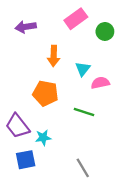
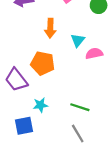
green line: (84, 112) -> (80, 107), moved
purple trapezoid: (17, 126) -> (16, 80), moved

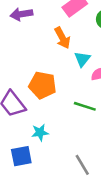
orange arrow: (50, 28) -> (62, 38), moved, turned -30
green line: (80, 107) -> (85, 106), moved

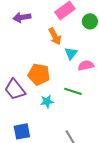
cyan star: (40, 132) -> (47, 101), moved

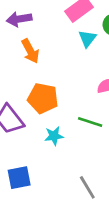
orange arrow: (55, 36) -> (30, 51), moved
cyan triangle: (71, 53) -> (87, 39), moved

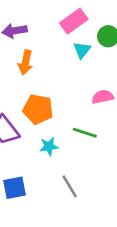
orange arrow: (30, 51) -> (26, 62), turned 40
gray line: (87, 187) -> (70, 186), moved

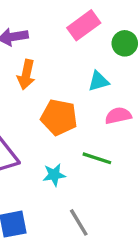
cyan triangle: (82, 50) -> (98, 81), moved, turned 36
orange pentagon: (38, 109) -> (59, 117), moved

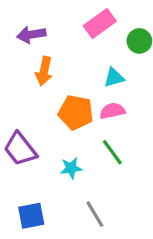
pink semicircle: (118, 116) -> (112, 111), moved
green line: (97, 158) -> (112, 152), turned 36

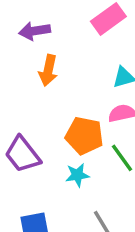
orange pentagon: (76, 112) -> (84, 136), moved

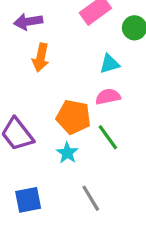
cyan star: (77, 175) -> (67, 153), turned -30

